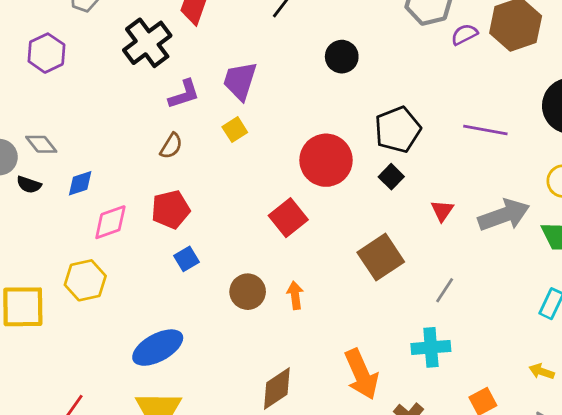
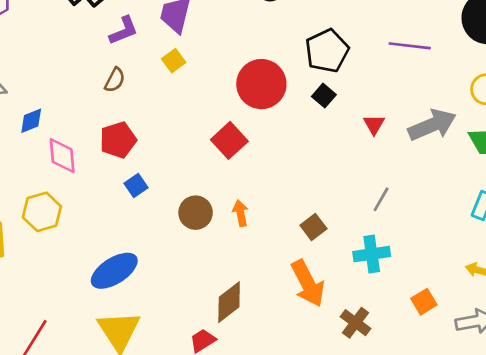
pink diamond: (110, 222) -> (62, 156), turned -72
brown square: (381, 257) -> (313, 227), moved, size x0.6

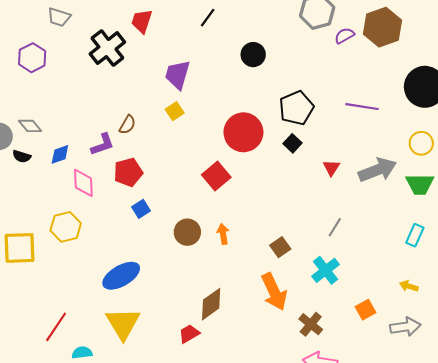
purple L-shape: (124, 31) -> (102, 144), moved
cyan cross: (372, 254) -> (326, 270), turned -32

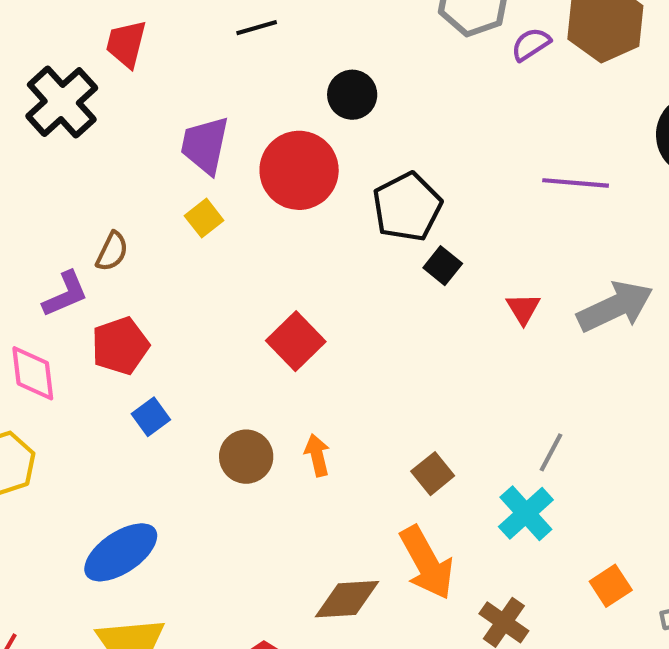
black line: (208, 18) -> (257, 28), turned 42
black pentagon: (296, 108) -> (407, 207), moved
red circle: (243, 132) -> (299, 170), moved
gray line: (335, 227) -> (551, 452), moved
brown diamond: (211, 304) -> (347, 599), moved, turned 36

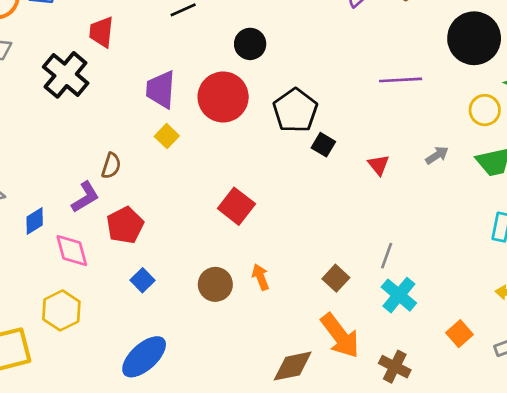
gray arrow: (615, 307) -> (437, 155), size x0.5
blue square: (151, 417) -> (142, 280), moved
gray line: (551, 452) -> (387, 256), moved

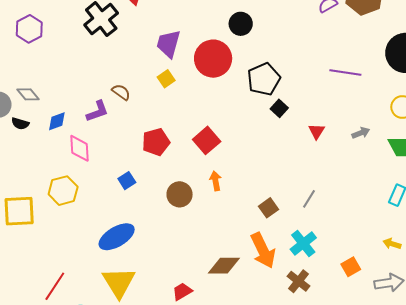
brown semicircle: (111, 166) -> (121, 92), turned -84
red pentagon: (125, 225) -> (156, 142), moved
orange arrow: (260, 277) -> (216, 181), moved
cyan cross: (399, 295) -> (303, 244), moved

